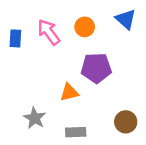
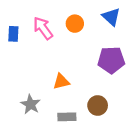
purple pentagon: (96, 68) -> (111, 60), moved
brown circle: (126, 122) -> (98, 105), moved

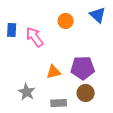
pink arrow: (43, 28) -> (35, 37), moved
purple pentagon: (111, 60) -> (83, 68), moved

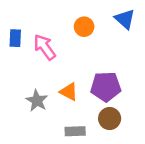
orange triangle: (54, 72) -> (69, 92), turned 42
gray star: (27, 92) -> (37, 101), moved

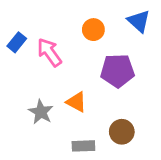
blue rectangle: (15, 38) -> (17, 42), turned 36
purple pentagon: (106, 87) -> (118, 71), moved

